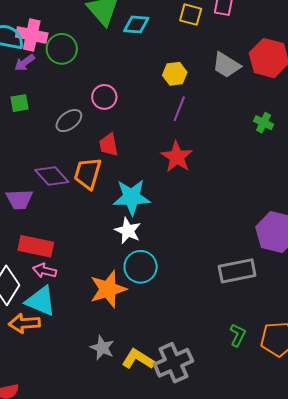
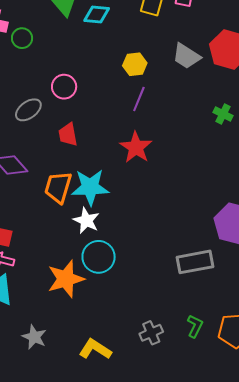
green circle: (62, 49) -> (22, 38), size x0.7
orange trapezoid: (88, 173) -> (58, 187), moved
gray star: (102, 348) -> (34, 337), moved
gray cross: (173, 363) -> (151, 333), moved, size x0.6

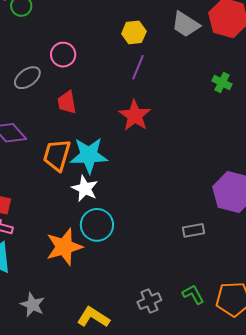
gray rectangle: (195, 262) -> (193, 230), size x0.6
green L-shape: (195, 326) -> (193, 294), turned -55

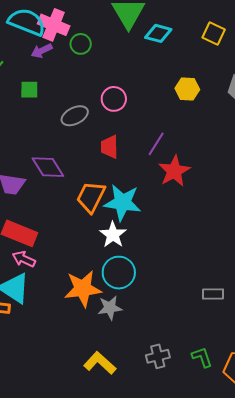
purple line: (138, 67) -> (156, 144), moved
gray star: (32, 305) -> (110, 308), moved, turned 30

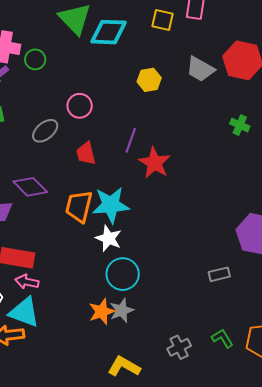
cyan diamond: (158, 33) -> (109, 32), size x1.4
orange star: (83, 289) -> (102, 312), moved, size x0.7

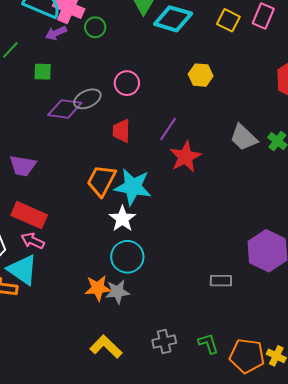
gray trapezoid: (200, 69) -> (244, 137), moved
purple diamond: (30, 187) -> (65, 109), moved, turned -52

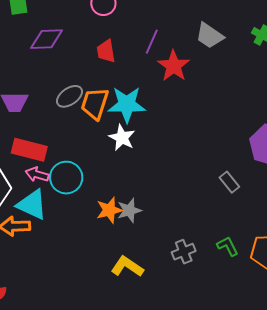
gray ellipse: (87, 99) -> (70, 96), moved
gray trapezoid: (244, 137) -> (210, 36), moved
cyan circle: (127, 257) -> (66, 178), moved
gray rectangle: (221, 281) -> (229, 182), turned 60

